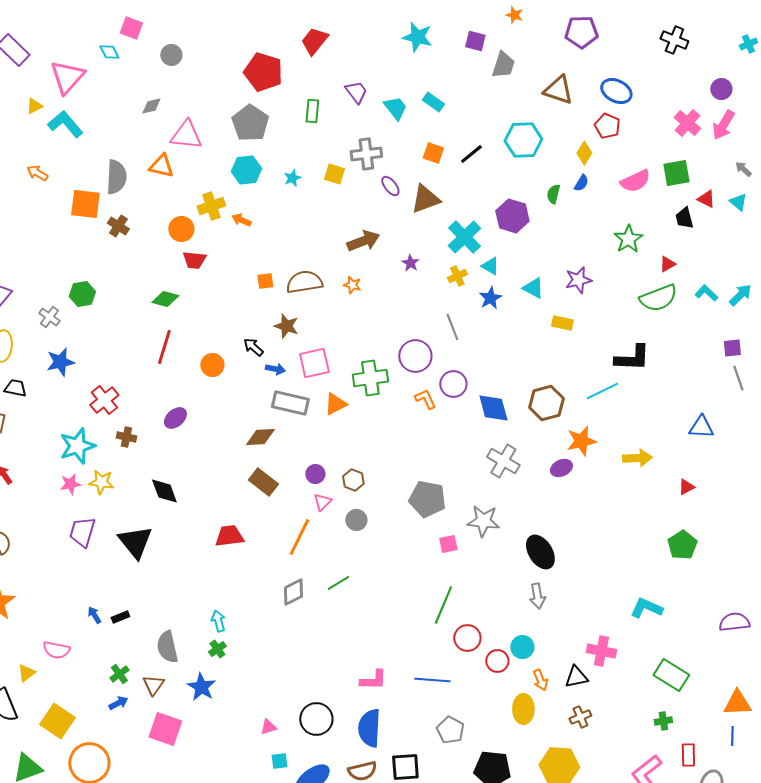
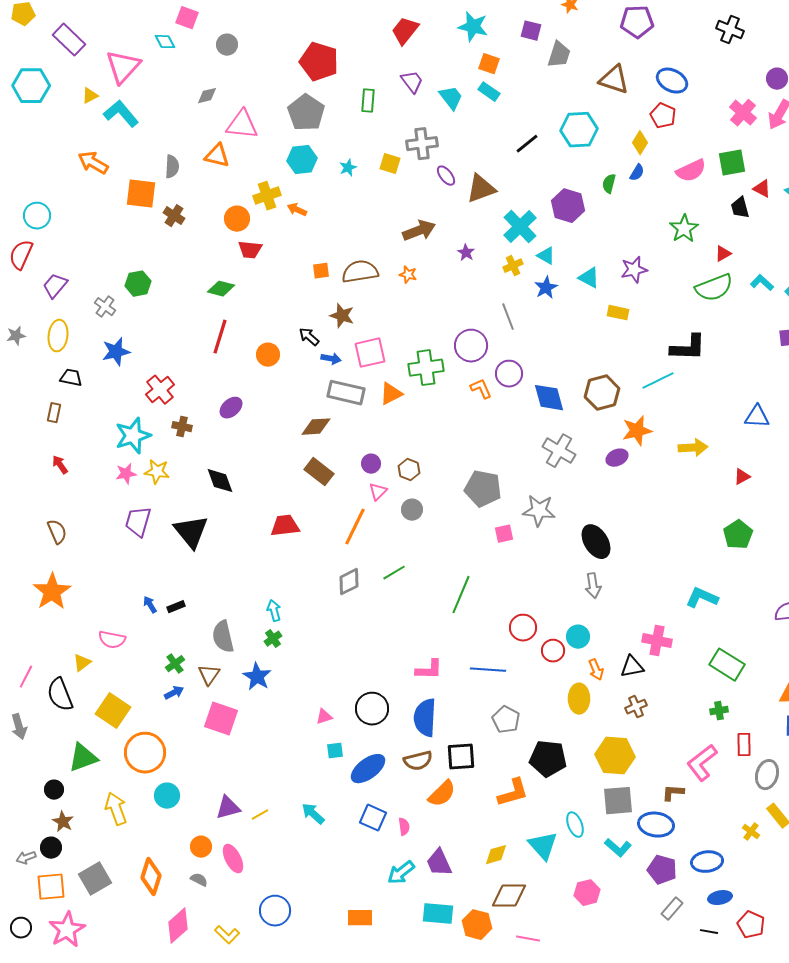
red trapezoid: (314, 41) -> (405, 31), moved
orange square: (433, 153) -> (489, 64), moved
orange arrow: (37, 173) -> (93, 163), size x1.4
gray semicircle: (116, 177) -> (172, 167), size x0.7
green line: (443, 605) -> (461, 595), moved

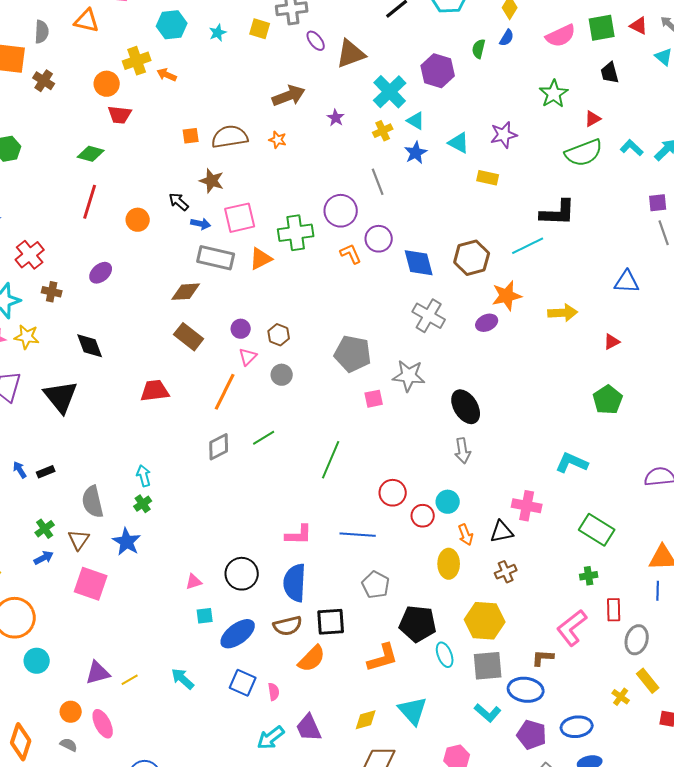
red triangle: (762, 189) -> (639, 26), moved
cyan ellipse: (575, 825) -> (445, 655), moved

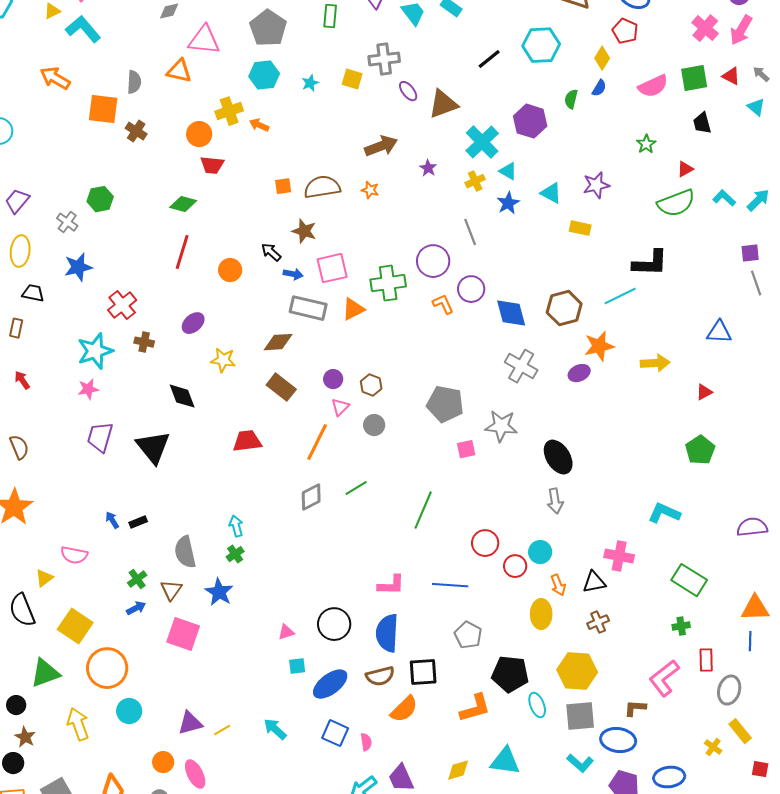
green star: (554, 94) -> (646, 144), size x0.7
yellow star: (27, 337) -> (223, 360), moved
cyan triangle: (413, 711) -> (505, 761), turned -40

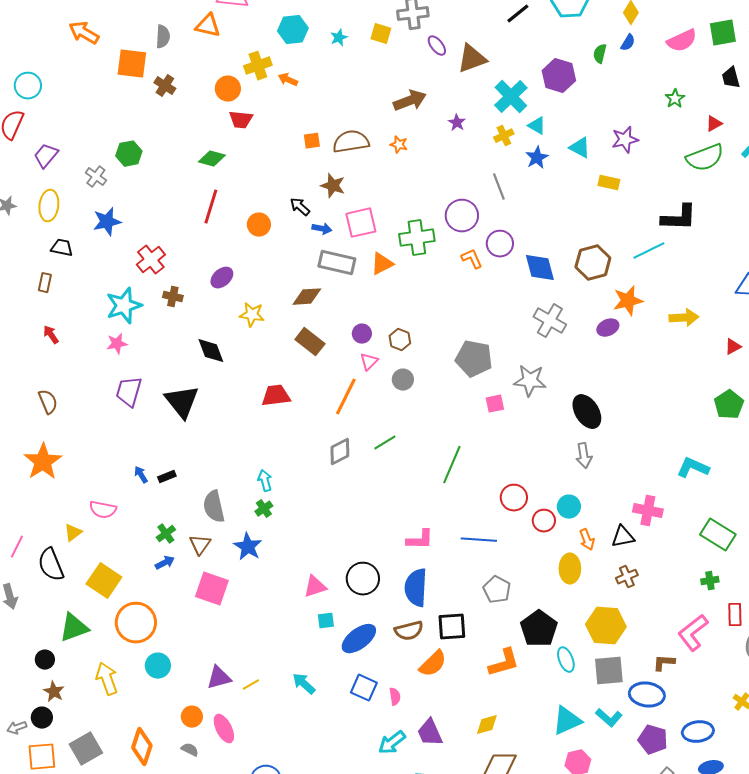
pink triangle: (286, 632) -> (315, 587), size x1.4
black pentagon: (510, 674) -> (539, 629), turned 30
cyan triangle: (505, 761) -> (567, 721), moved, turned -32

